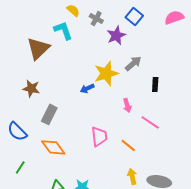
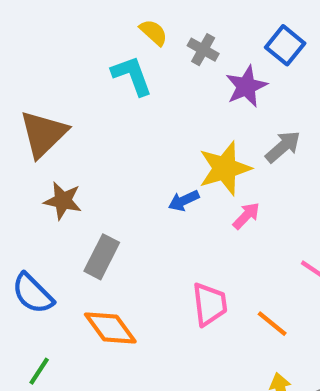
brown triangle: (38, 48) -> (43, 134), moved
pink arrow: (127, 105) -> (246, 216), moved, turned -120

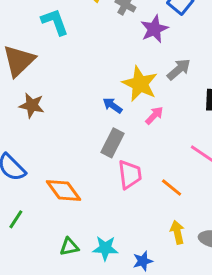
cyan L-shape: (132, 76) -> (55, 22), moved
yellow star: (225, 168) -> (140, 84), turned -30
blue arrow: (184, 201) -> (112, 105), turned 60
gray rectangle: (102, 257) -> (112, 143), moved

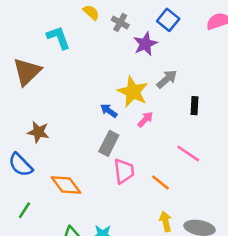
brown star: (32, 105) -> (38, 132), moved

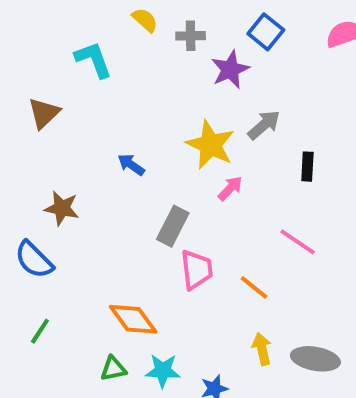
gray cross: (120, 22) -> (191, 36), turned -30
brown triangle: (27, 72) -> (44, 113), size x0.7
blue arrow: (109, 111) -> (131, 165), moved
orange diamond: (66, 185) -> (133, 319), moved

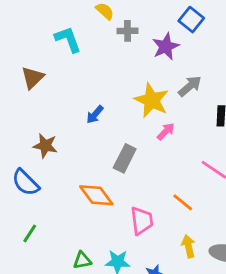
gray cross: (191, 36) -> (127, 31), moved
blue arrow: (131, 165) -> (95, 114), turned -84
pink trapezoid: (196, 270) -> (142, 221), moved
orange diamond: (133, 319) -> (96, 195), moved

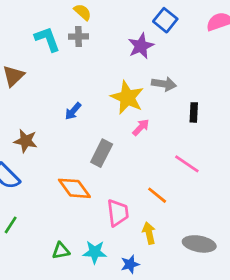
gray cross: (127, 31) -> (78, 36), moved
gray arrow: (190, 86) -> (164, 84), turned 50
yellow arrow: (188, 246) -> (149, 233), moved

